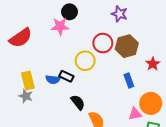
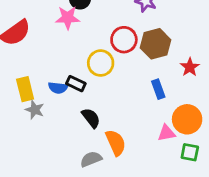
gray star: (26, 96) -> (35, 110), moved

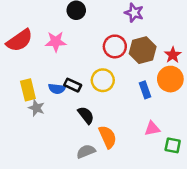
pink star: (68, 18) -> (56, 42), moved
yellow circle: (101, 63) -> (103, 80), moved
red star: (190, 67) -> (173, 55), moved
orange circle: (187, 119) -> (170, 79), moved

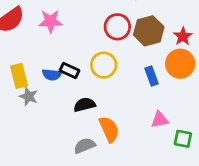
black semicircle: (86, 115) -> (85, 105), turned -66

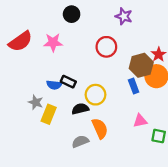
brown hexagon: (149, 31) -> (141, 65), moved
yellow circle: (104, 65) -> (95, 95), moved
yellow rectangle: (19, 76) -> (49, 114), moved, turned 36

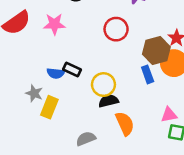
black semicircle: (80, 109) -> (109, 101), moved
pink triangle: (140, 121) -> (169, 115), moved
orange semicircle: (100, 128) -> (125, 124), moved

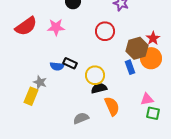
yellow rectangle: (49, 107) -> (31, 96), moved

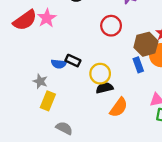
pink star: (56, 27) -> (47, 18), moved, turned -30
yellow rectangle: (31, 96) -> (48, 101), moved
orange semicircle: (112, 106) -> (119, 107), turned 60
gray semicircle: (81, 118) -> (64, 128), moved, turned 49

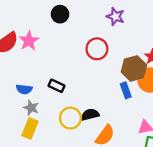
blue semicircle: (59, 64) -> (24, 89), moved
yellow circle: (100, 74) -> (70, 118), moved
gray star: (40, 81) -> (31, 108), moved

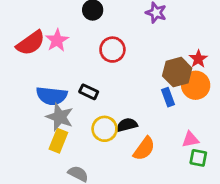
red circle: (97, 49) -> (112, 50), moved
blue semicircle: (24, 89) -> (52, 96), size x1.6
gray star: (31, 108) -> (60, 117), size x1.5

